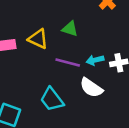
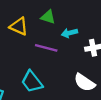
cyan arrow: (95, 60) -> (69, 33), moved
white semicircle: (91, 88) -> (84, 82), moved

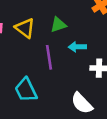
green triangle: (48, 17) -> (58, 25), turned -49
purple line: (46, 48) -> (49, 57), turned 55

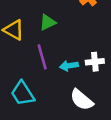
cyan arrow: (77, 47) -> (69, 66), moved

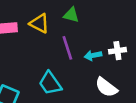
green triangle: (48, 22) -> (71, 15), turned 42

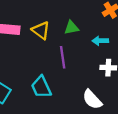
green triangle: (71, 15) -> (71, 28), turned -35
cyan arrow: (93, 55) -> (100, 41), moved

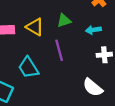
cyan trapezoid: (41, 87) -> (28, 68), moved

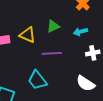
purple line: (59, 50) -> (52, 53), turned -72
cyan trapezoid: (28, 68) -> (37, 80), moved

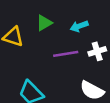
purple line: (52, 53) -> (66, 54), moved

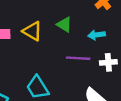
green triangle: (44, 23) -> (64, 25), turned 49

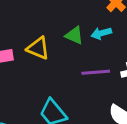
cyan arrow: (97, 35) -> (101, 33), moved

